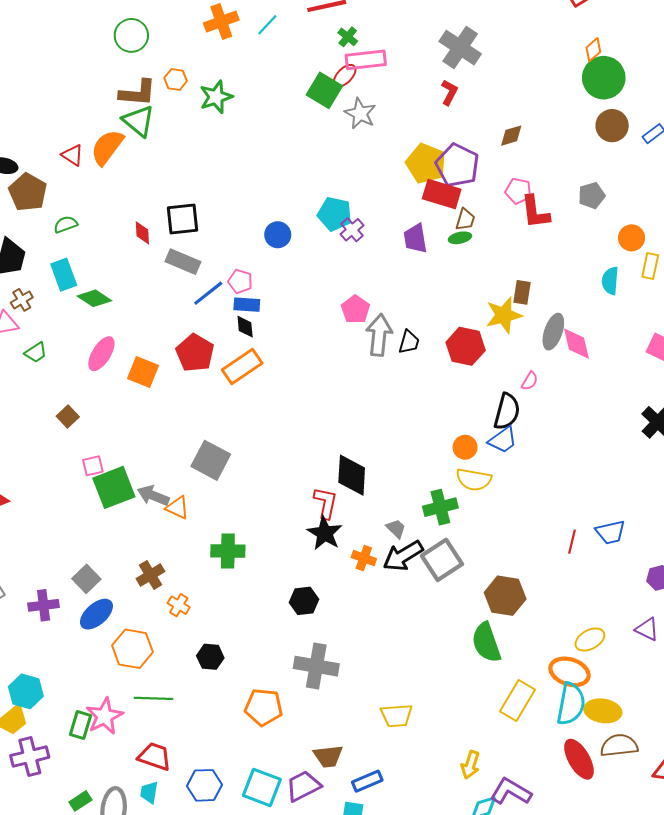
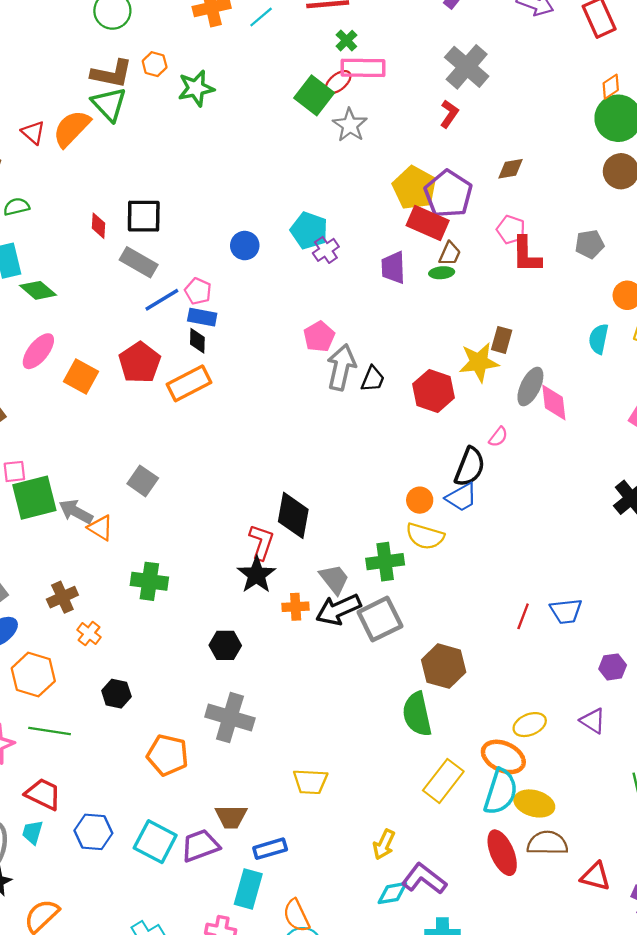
gray square: (211, 460) -> (143, 481), size x0.7
gray trapezoid: (396, 529) -> (334, 579), size x1.4
orange cross: (364, 558) -> (296, 607), turned -30

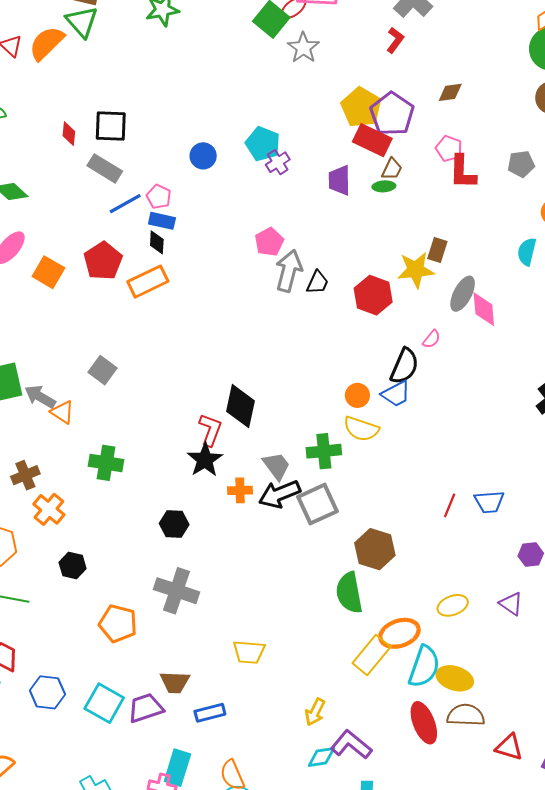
orange cross: (89, 634) -> (49, 509), size x1.4
orange ellipse: (503, 757) -> (399, 633), moved, turned -45
cyan rectangle: (248, 889) -> (177, 768), moved

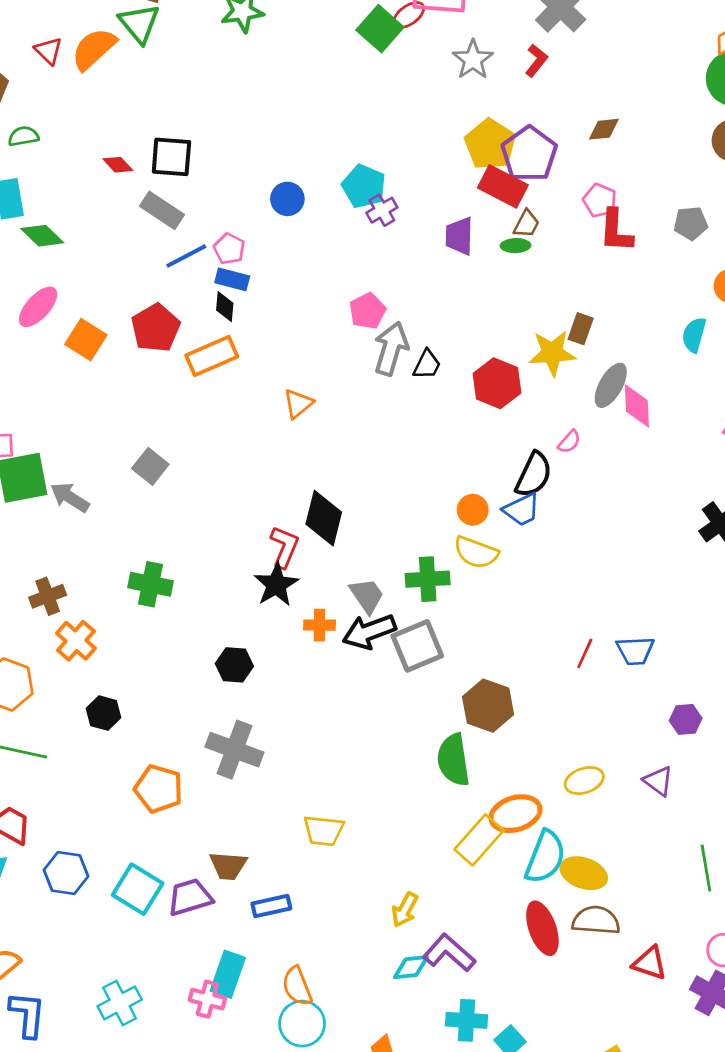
gray star: (303, 48) -> (473, 60), moved
red diamond: (69, 134) -> (118, 165), turned -50
orange triangle: (62, 412) -> (298, 404), moved, turned 45

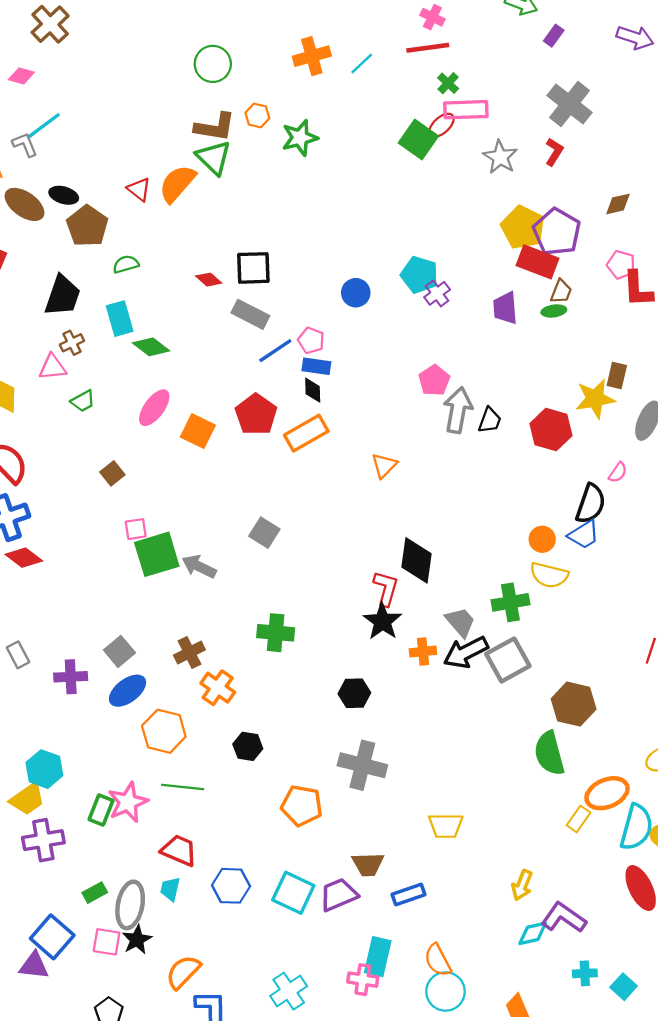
yellow rectangle: (479, 840) -> (579, 819), size x0.6
cyan cross: (466, 1020) -> (585, 973), size x0.7

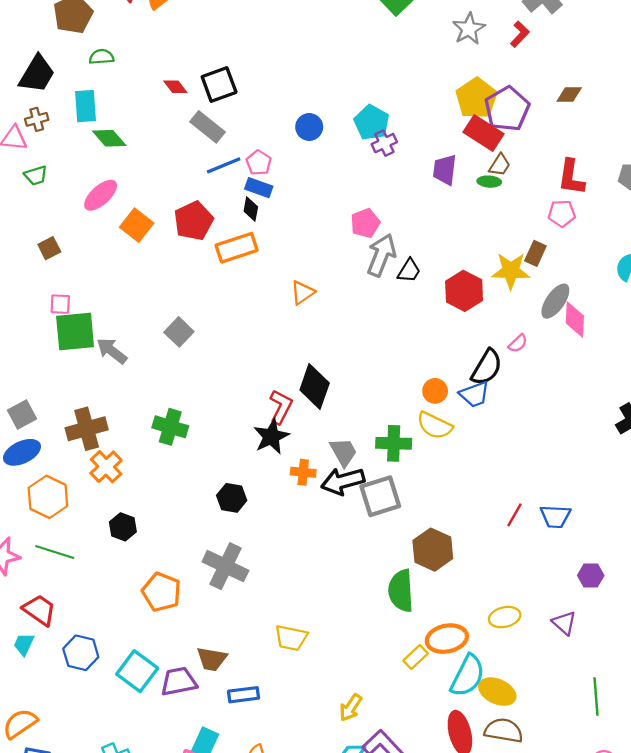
pink pentagon: (621, 265) -> (562, 213), moved, turned -30
black square: (253, 268) -> (219, 85), turned -30
brown cross: (189, 653) -> (87, 429), size x1.4

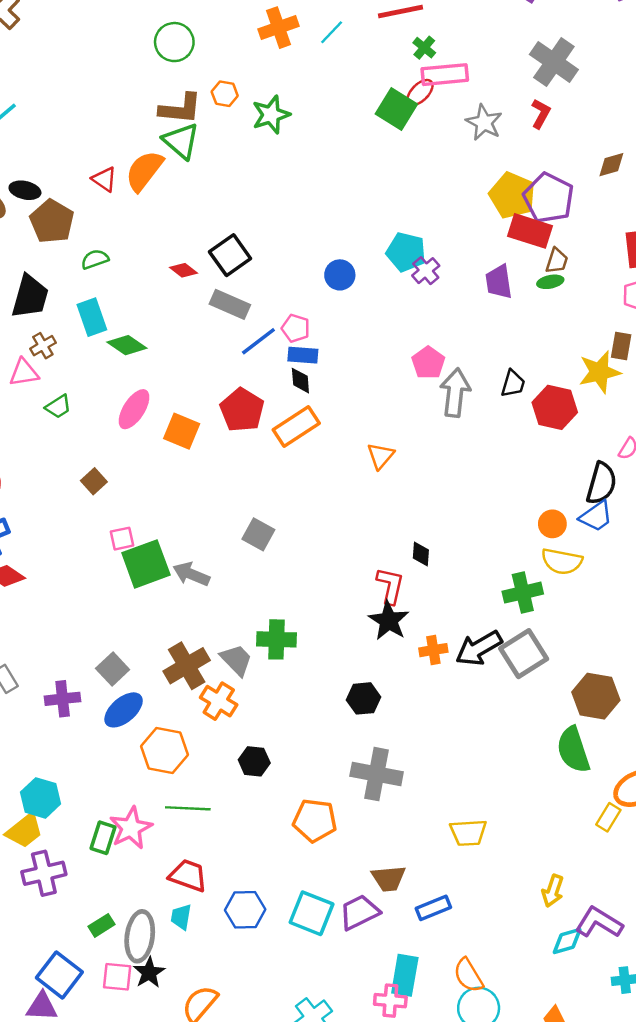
black trapezoid: (409, 271) -> (513, 384), moved
black diamond: (315, 387) -> (421, 554), size x0.5
gray trapezoid: (343, 452) -> (236, 660), moved

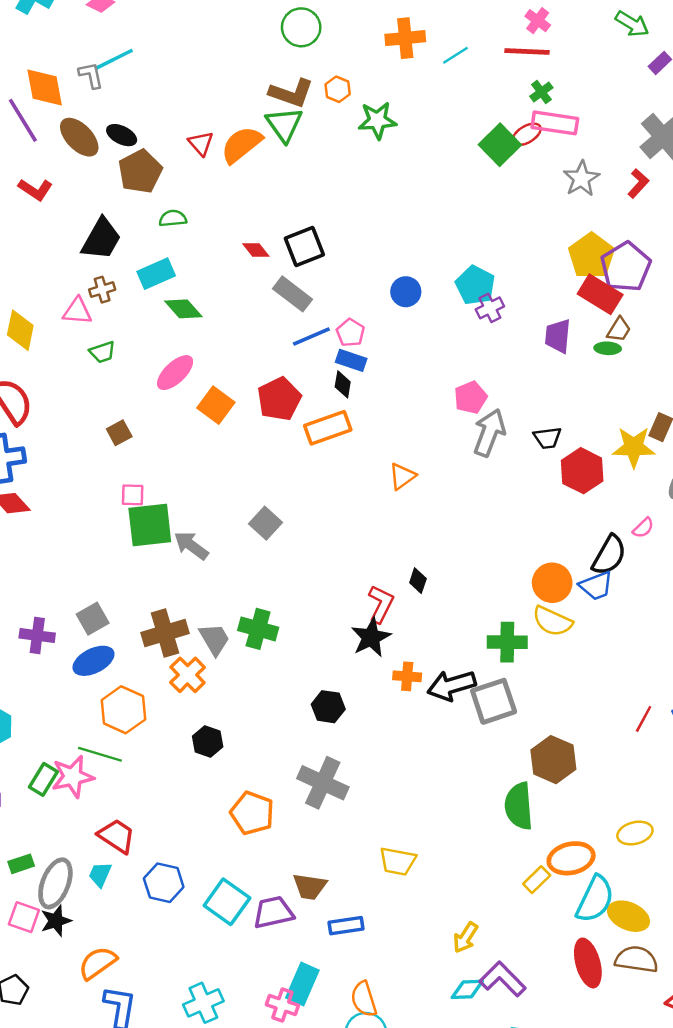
cyan rectangle: (92, 317) -> (156, 274), turned 72
black trapezoid: (513, 384) -> (547, 438), turned 52
orange circle: (552, 524) -> (552, 583), size x1.4
green line: (188, 808) -> (100, 754), moved

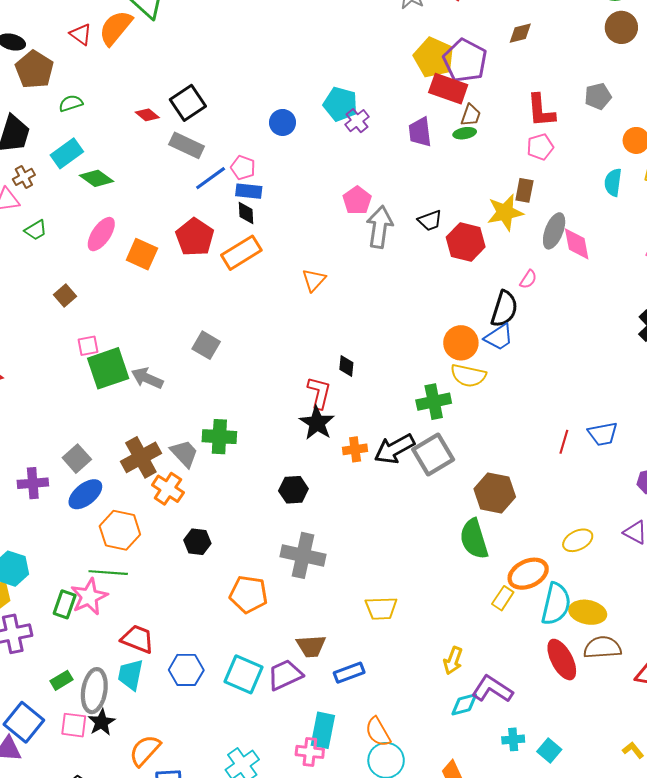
cyan trapezoid: (100, 874) -> (131, 675), size x1.4

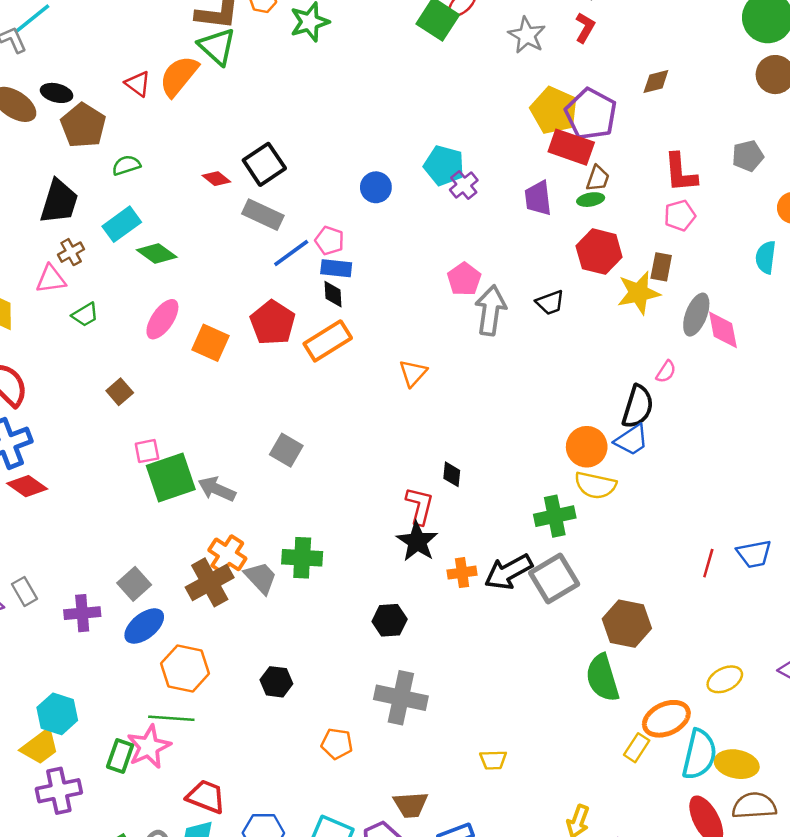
red hexagon: (466, 242) -> (599, 252), moved
orange cross: (168, 489) -> (227, 554), moved
orange pentagon: (249, 594) -> (337, 744), size x0.7
yellow trapezoid: (381, 608) -> (493, 760), size x0.7

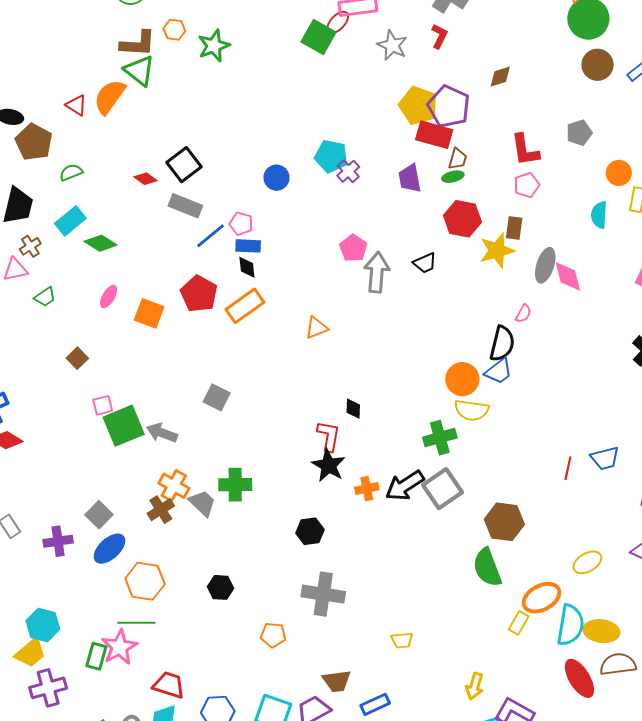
pink ellipse: (162, 319) -> (109, 297), size x0.7
orange triangle: (413, 373) -> (316, 328), turned 30
brown cross: (210, 582) -> (161, 510), size x0.7

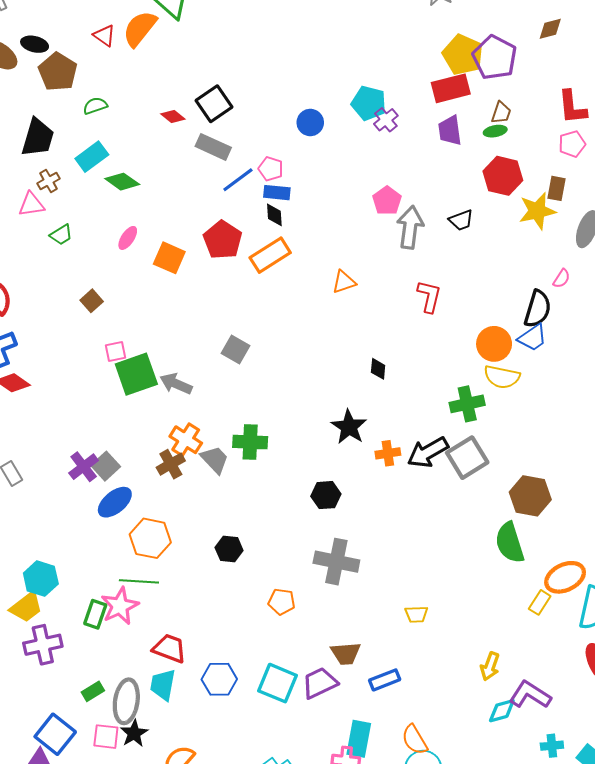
red rectangle: (434, 135) -> (451, 88), moved, turned -33
red L-shape: (329, 436) -> (429, 296), moved
purple cross: (58, 541) -> (84, 467), moved, turned -32

